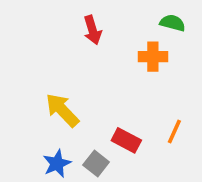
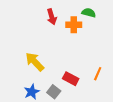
green semicircle: (173, 23) -> (89, 13), moved
orange cross: (153, 57) -> (74, 25), moved

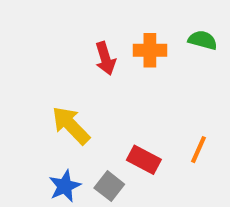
green semicircle: (89, 13) -> (203, 40), moved
red arrow: (52, 17) -> (105, 58), moved

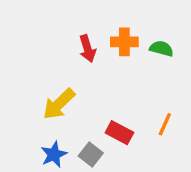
green semicircle: (203, 40) -> (161, 49), moved
yellow arrow: (71, 125) -> (59, 104), turned -90

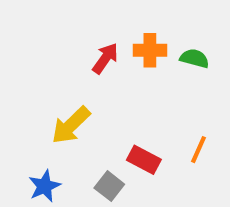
red arrow: (87, 49) -> (105, 58), turned -128
blue star: (54, 154) -> (44, 186), moved

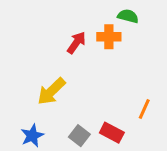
green semicircle: (194, 58) -> (128, 16), moved
red rectangle: (144, 160) -> (112, 133), moved

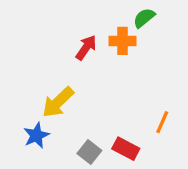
green semicircle: (128, 16) -> (144, 18), turned -54
blue star: (32, 136) -> (36, 135), moved

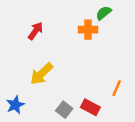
red arrow: (86, 48) -> (36, 31), moved
blue star: (36, 135) -> (15, 105), moved

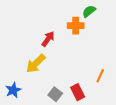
red arrow: (36, 31) -> (48, 39), moved
red rectangle: (90, 107) -> (78, 92), turned 35

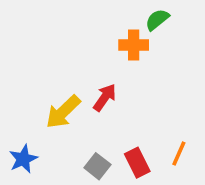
red arrow: (48, 39) -> (105, 97), moved
orange line: (100, 76) -> (179, 154), moved

